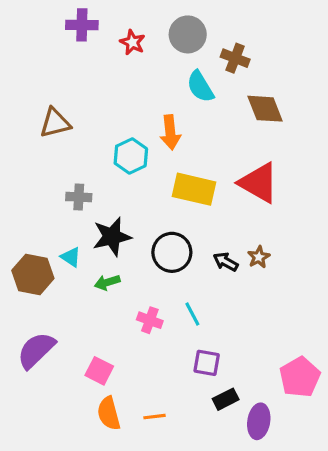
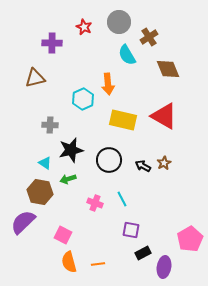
purple cross: (82, 25) -> (52, 43), moved
brown cross: (235, 58) -> (149, 37), turned 36
brown hexagon: (33, 274) -> (40, 192), moved

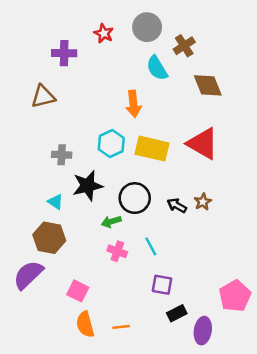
cyan hexagon: (83, 99) -> (111, 144), moved
green arrow: (68, 179) -> (111, 222), moved

